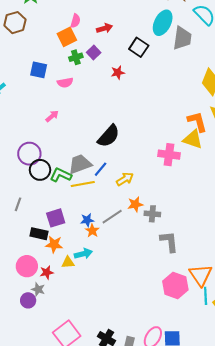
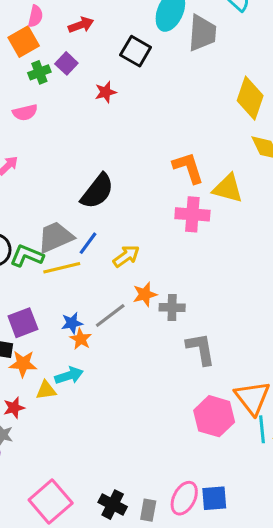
orange L-shape: (197, 122) -> (188, 168), moved

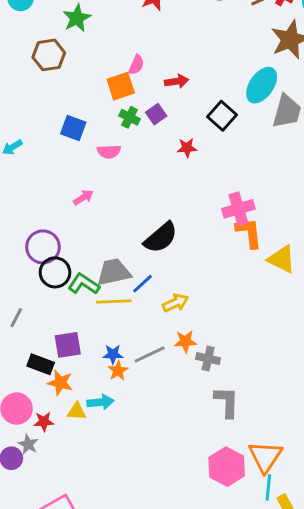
green cross: (39, 72) -> (130, 117), turned 36
pink cross: (192, 214) -> (238, 209), moved, turned -32

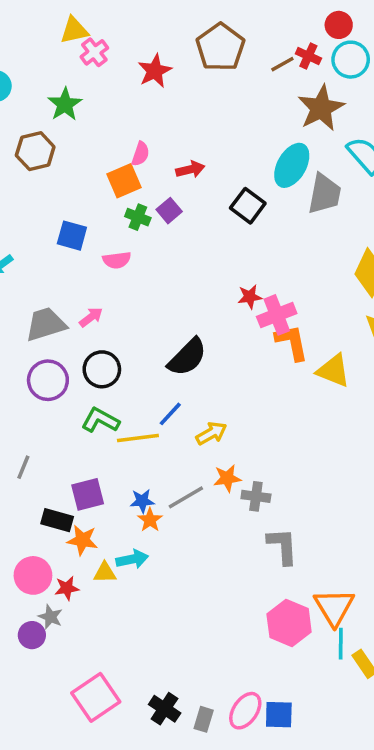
red star: (187, 148) -> (250, 297), moved
black circle: (55, 272) -> (102, 369), moved
gray trapezoid: (114, 272) -> (46, 324), moved

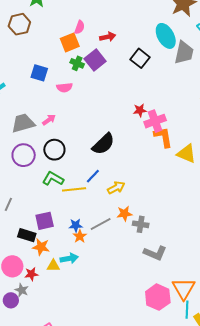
cyan ellipse: (292, 165) -> (166, 36), turned -60
purple square: (169, 211) -> (95, 60), size x1.5
gray L-shape: (283, 546) -> (155, 253), turned 115

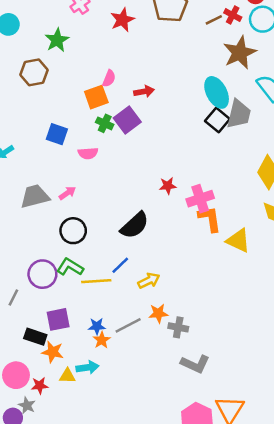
black square: (140, 58) -> (217, 120), moved
red star: (140, 110) -> (168, 186), moved
purple circle: (24, 155) -> (42, 274), moved

